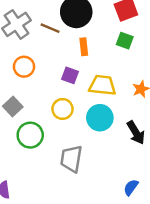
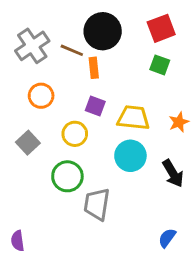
orange rectangle: (84, 47) -> (94, 68), moved
yellow circle: (63, 109) -> (75, 134), moved
green circle: (30, 135) -> (67, 176), moved

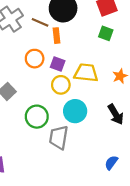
orange circle: (41, 96) -> (35, 59), moved
yellow circle: (75, 134) -> (61, 85), moved
cyan circle: (130, 156) -> (75, 111), moved

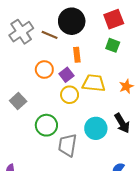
orange rectangle: (56, 36) -> (77, 55), moved
purple square: (58, 64) -> (66, 75), turned 32
cyan circle: (75, 111) -> (96, 128), moved

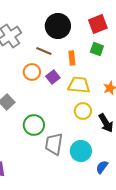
brown line: (50, 35) -> (44, 51), moved
orange rectangle: (77, 55) -> (72, 58), moved
yellow circle: (70, 95) -> (83, 111), moved
cyan circle: (96, 128) -> (81, 151), moved

